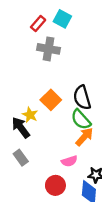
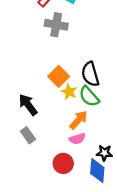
yellow star: (30, 115) -> (69, 92), moved
orange arrow: (84, 137) -> (79, 120), moved

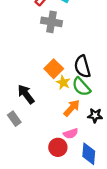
gray rectangle: (28, 135) -> (14, 119), moved
pink semicircle: (77, 139) -> (71, 134), moved
black star: (104, 153) -> (95, 115), moved

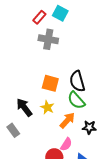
orange square: (54, 69) -> (50, 83), turned -30
yellow star: (63, 82) -> (47, 107), moved
pink semicircle: (71, 134) -> (66, 144), turned -40

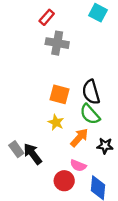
cyan square: (60, 13) -> (98, 13), moved
black arrow: (24, 107) -> (33, 154), moved
pink semicircle: (66, 144) -> (78, 166), turned 80

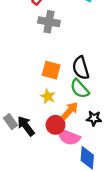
pink semicircle: (78, 166) -> (69, 137), size x1.5
red circle: (64, 181) -> (56, 125), moved

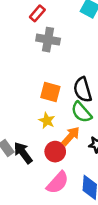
pink semicircle: (69, 137) -> (58, 183), moved, turned -70

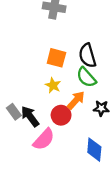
pink semicircle: (58, 183) -> (44, 139), moved

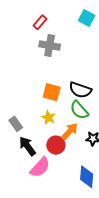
black semicircle: (87, 55) -> (80, 90), turned -55
gray rectangle: (14, 112) -> (16, 124), moved

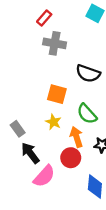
black semicircle: (80, 90) -> (88, 73), moved
orange arrow: (70, 131) -> (76, 137), turned -60
red circle: (56, 145) -> (71, 158), moved

